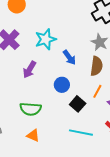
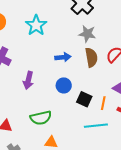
cyan star: (46, 39) -> (36, 25), moved
blue arrow: (69, 58) -> (63, 57), turned -42
orange line: (97, 91) -> (103, 103), moved

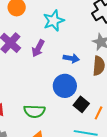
purple arrow: (28, 80) -> (38, 48), moved
blue circle: (64, 85) -> (65, 86), size x1.5

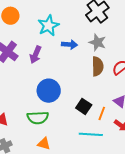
blue arrow: (71, 58) -> (69, 45), moved
blue circle: (65, 86) -> (49, 91), moved

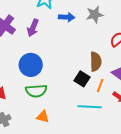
gray star: (97, 42) -> (95, 15), turned -30
brown semicircle: (98, 66) -> (96, 62), moved
blue circle: (49, 91) -> (31, 65), moved

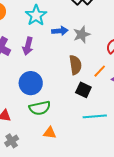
gray star: (95, 15) -> (82, 34), moved
brown semicircle: (96, 62) -> (75, 65), moved
orange line: (100, 85) -> (100, 71), moved, turned 32

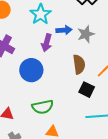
purple arrow: (28, 46) -> (47, 43), moved
blue circle: (31, 83) -> (31, 70), moved

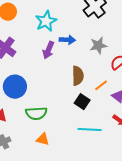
gray star: (86, 34) -> (98, 45), moved
blue circle: (31, 70) -> (15, 87), moved

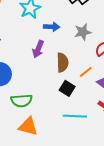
purple arrow: (48, 50) -> (38, 49), moved
orange triangle: (43, 139) -> (28, 126), size x1.5

